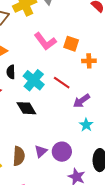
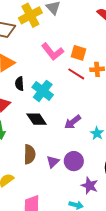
red line: (62, 83) -> (76, 74), moved
purple arrow: (81, 101) -> (73, 122), moved
brown semicircle: (19, 156) -> (30, 154), moved

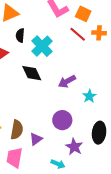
brown semicircle: (30, 154) -> (17, 130), moved
purple triangle: (53, 162) -> (36, 139), moved

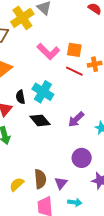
black semicircle: (20, 35) -> (20, 97), moved
cyan arrow: (58, 164) -> (75, 202), moved

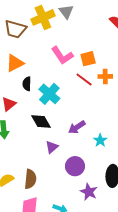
orange square: (74, 50) -> (88, 59), turned -35
black semicircle: (20, 97) -> (27, 84), moved
purple triangle: (61, 183) -> (52, 147), moved

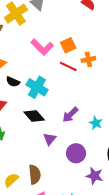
black semicircle: (27, 84) -> (13, 82), turned -56

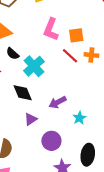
pink L-shape: (42, 47) -> (51, 29), turned 50

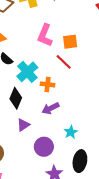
orange cross: (91, 55) -> (48, 84), moved
black diamond: (23, 93) -> (16, 98), turned 45
cyan star: (79, 118) -> (71, 132), moved

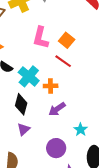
orange square: (70, 42) -> (67, 40), turned -35
purple triangle: (23, 125) -> (24, 129), moved

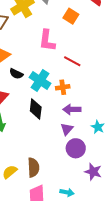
orange square: (67, 40) -> (71, 16), moved
purple arrow: (57, 109) -> (72, 109), turned 42
purple triangle: (24, 129) -> (67, 129), moved

